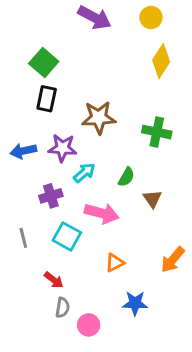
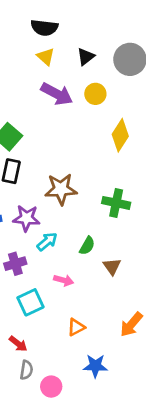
yellow circle: (151, 17) -> (95, 94), moved
pink arrow: (102, 213) -> (64, 280), size x0.6
cyan square: (67, 236) -> (31, 302), turned 36

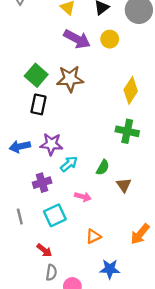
yellow diamond: (120, 135) -> (131, 90), moved
brown star: (61, 189) -> (70, 79), moved

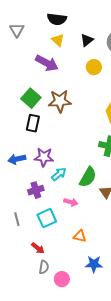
purple arrow: (77, 39) -> (47, 63), moved
green semicircle: (103, 167) -> (88, 177), size x1.5
orange triangle: (93, 236) -> (80, 236), turned 40

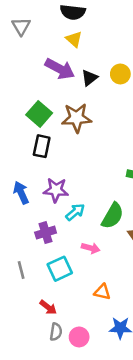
black triangle: (87, 40) -> (89, 78), moved
blue arrow: (17, 159) -> (21, 193), turned 78
pink circle: (62, 279) -> (79, 337), moved

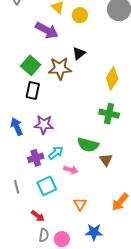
yellow circle: (120, 74) -> (80, 15), moved
black triangle: (89, 78) -> (79, 53), moved
cyan arrow: (75, 212) -> (56, 153), moved
green semicircle: (113, 216) -> (88, 145), turned 75
orange triangle: (102, 292) -> (80, 204), turned 48

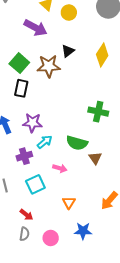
yellow diamond: (112, 78) -> (102, 55), moved
cyan arrow: (56, 153) -> (45, 142), moved
gray semicircle: (44, 235) -> (24, 234), moved

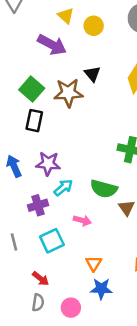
black triangle: (68, 51) -> (92, 74), turned -32
blue star: (83, 231) -> (101, 289), moved

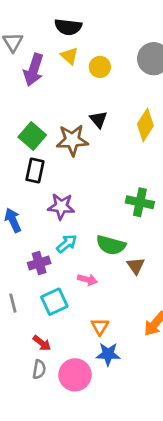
purple arrow: (52, 45) -> (34, 70), moved, turned 80
purple star: (48, 164) -> (61, 206), moved
pink circle: (71, 308) -> (75, 375), size x1.5

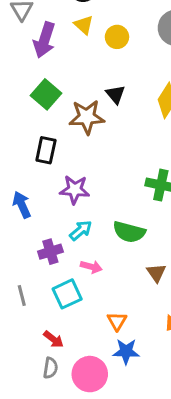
green square: (32, 136) -> (46, 94), moved
brown triangle: (136, 266) -> (156, 273), moved
pink arrow: (87, 280) -> (91, 267), moved

